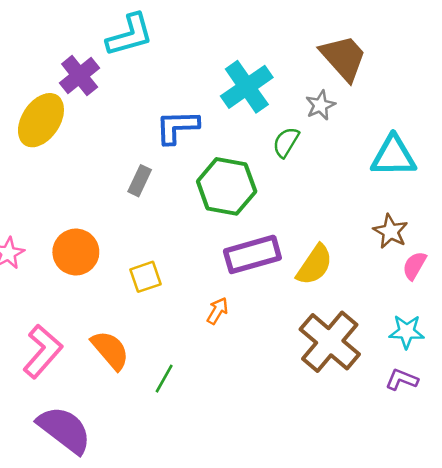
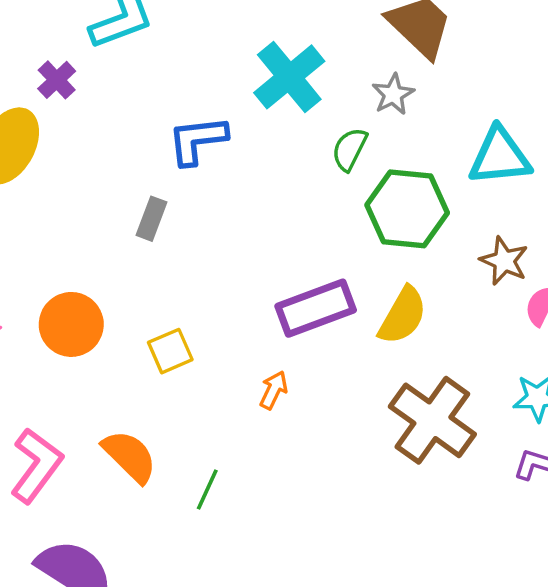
purple cross: (80, 76) -> (57, 80), size x0.7
green hexagon: (227, 186) -> (407, 209), moved

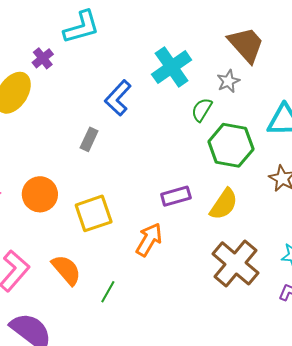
blue L-shape: (197, 140) -> (118, 98), turned -45
purple rectangle: (316, 308) -> (176, 196), size x0.7
yellow square: (170, 351) -> (94, 213), size x1.5
orange arrow: (274, 390) -> (149, 240), size x1.6

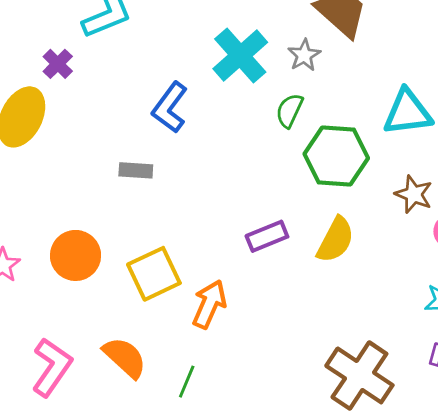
gray star: (228, 81) -> (304, 55), moved
gray rectangle: (89, 139) -> (136, 170), turned 75
orange arrow: (149, 240) -> (209, 304), moved
brown cross: (235, 263) -> (359, 375), moved

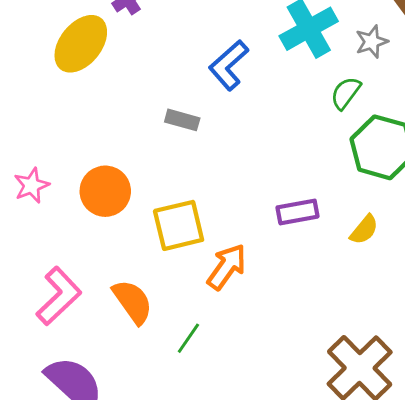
yellow semicircle: (336, 240) -> (364, 230), size x0.7

